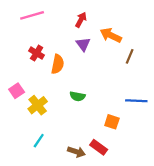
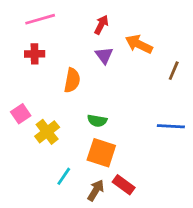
red cross: (37, 53) -> (35, 54), moved, turned -32
brown line: (130, 56) -> (174, 71), moved
orange square: (112, 122) -> (101, 153), moved, size x1.5
cyan line: (39, 141) -> (64, 176), moved
brown arrow: (76, 152) -> (96, 190), turned -77

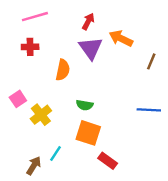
purple triangle: (104, 55) -> (91, 48), size x1.5
brown arrow: (96, 190) -> (34, 166), moved

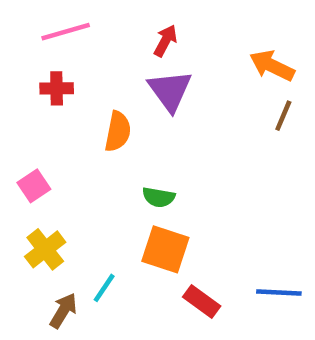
orange arrow: (121, 38) -> (272, 66), moved
blue line: (149, 110) -> (279, 292), moved
yellow cross: (41, 115) -> (45, 249), moved

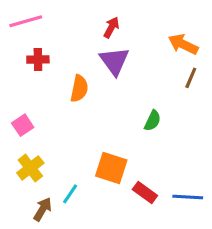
pink line: (66, 32) -> (26, 21), moved
green semicircle: (159, 197) -> (153, 121), moved, turned -75
red rectangle: (202, 302) -> (145, 192), moved

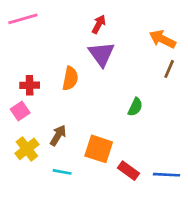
red cross: (38, 59) -> (30, 85), moved
cyan line: (70, 194) -> (62, 172), turned 66
brown arrow: (43, 209) -> (58, 135), moved

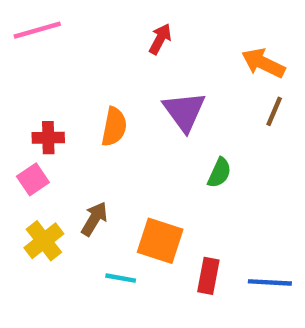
purple triangle: (101, 54) -> (184, 111), moved
red rectangle: (129, 171) -> (208, 276), turned 65
cyan line: (62, 172) -> (121, 278), moved

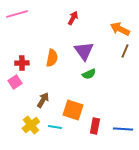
green semicircle: (219, 173) -> (89, 74), moved, turned 40
yellow cross: (44, 241) -> (31, 125), moved

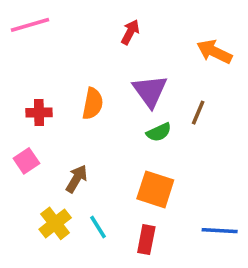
brown line: (125, 51) -> (198, 113), moved
pink square: (15, 82) -> (26, 161), moved
orange square: (73, 110) -> (155, 189), moved
red rectangle: (95, 126) -> (146, 240), moved
cyan line: (55, 127) -> (98, 227), turned 48

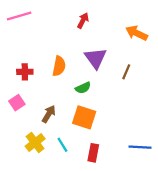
green semicircle: (159, 132) -> (83, 88), moved
orange square: (155, 189) -> (84, 117), moved

